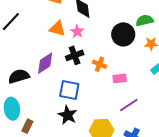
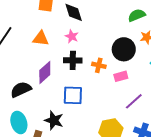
orange triangle: (57, 29) -> (41, 38), moved
black circle: (123, 34) -> (124, 49), moved
black cross: (75, 55) -> (73, 60), turned 30
black star: (68, 115) -> (54, 120), moved

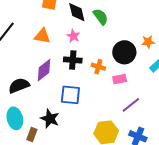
green semicircle: (137, 15) -> (101, 17), moved, turned 72

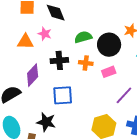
green semicircle: (101, 17) -> (83, 37), moved, turned -60
pink star: (73, 36) -> (45, 34), moved

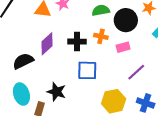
black cross: (59, 60) -> (77, 42), moved
blue square: (63, 95) -> (87, 70), moved

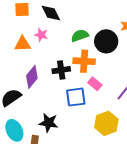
orange cross: (101, 36) -> (84, 61), size x1.5
pink rectangle: (123, 47) -> (95, 84), moved, turned 64

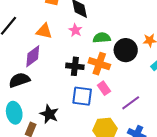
pink star: (41, 35) -> (75, 30), moved
purple diamond: (32, 77) -> (33, 56), moved

